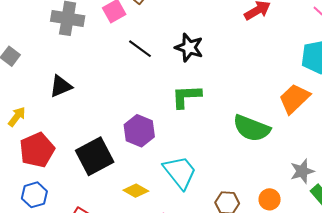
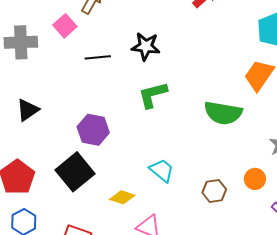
black line: (140, 49) -> (98, 57), turned -30
purple hexagon: (139, 131) -> (93, 130), moved
cyan trapezoid: (180, 172) -> (162, 170), size x0.7

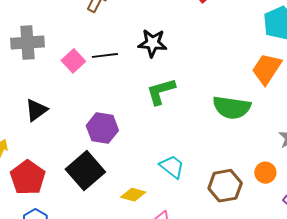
pink square: (65, 26) -> (73, 61), moved
brown hexagon: (214, 191) -> (225, 186), size x1.4

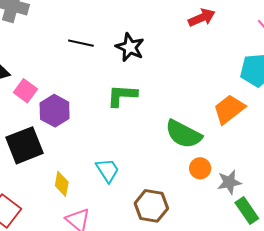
pink square: (73, 61) -> (25, 91), moved, turned -30
orange circle: (265, 173) -> (200, 168), moved
yellow diamond: (133, 195) -> (62, 184), turned 65

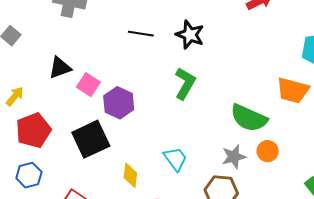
green L-shape: (122, 96) -> (185, 83), turned 120
orange trapezoid: (229, 109) -> (293, 90), turned -124
gray star: (229, 182) -> (234, 157), moved

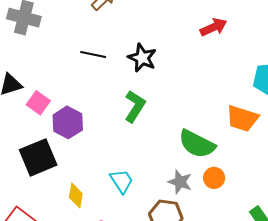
gray star: (234, 157) -> (180, 182), turned 30

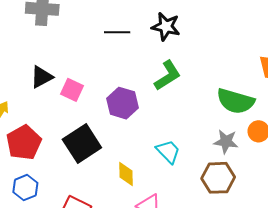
green L-shape: (135, 106) -> (168, 75), turned 36
purple hexagon: (68, 122) -> (123, 103), moved

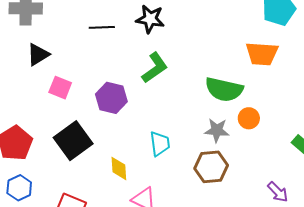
black triangle: (42, 77) -> (38, 54), moved
cyan trapezoid: (168, 152) -> (160, 144), turned 40

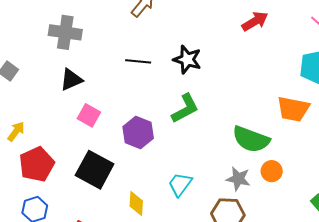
black square: (73, 141) -> (95, 170), turned -33
cyan trapezoid: (160, 144) -> (180, 184), turned -144

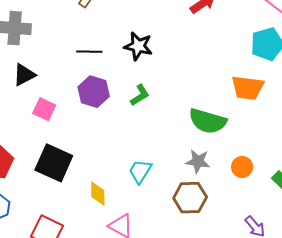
green L-shape: (185, 108) -> (140, 95), size x0.7
purple hexagon: (138, 133) -> (94, 92), moved
orange circle: (272, 171) -> (242, 167), moved

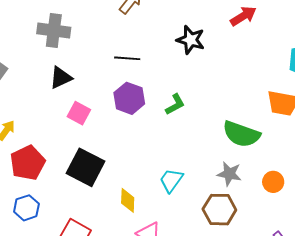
black star: (138, 46) -> (191, 40), moved

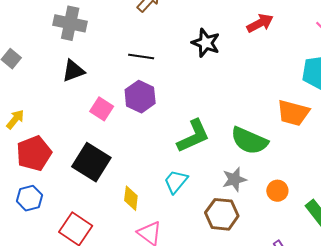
green L-shape: (175, 104) -> (193, 136), moved, size x1.6
pink square: (79, 113) -> (102, 109), moved
gray star: (229, 174) -> (234, 179), turned -30

